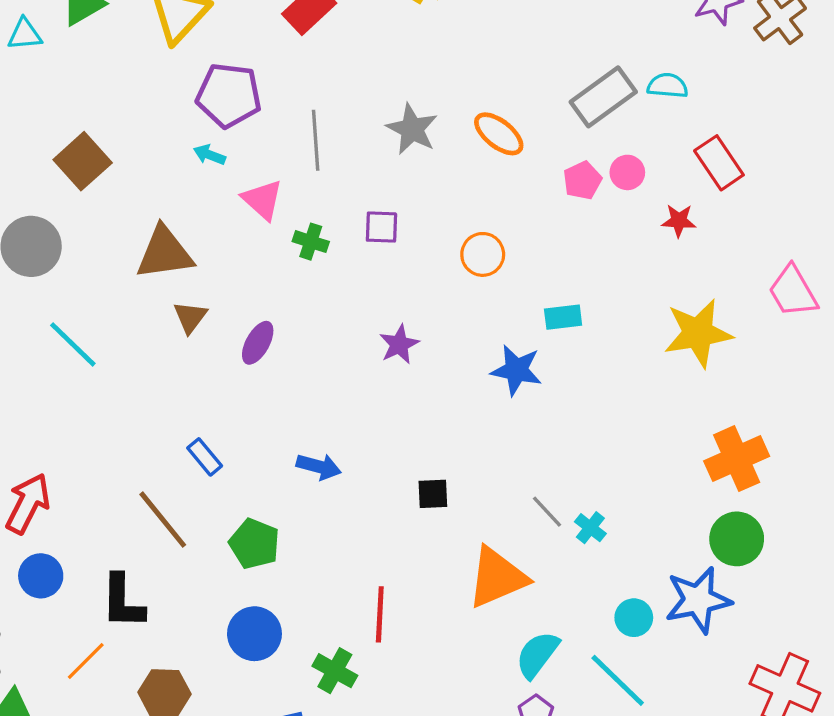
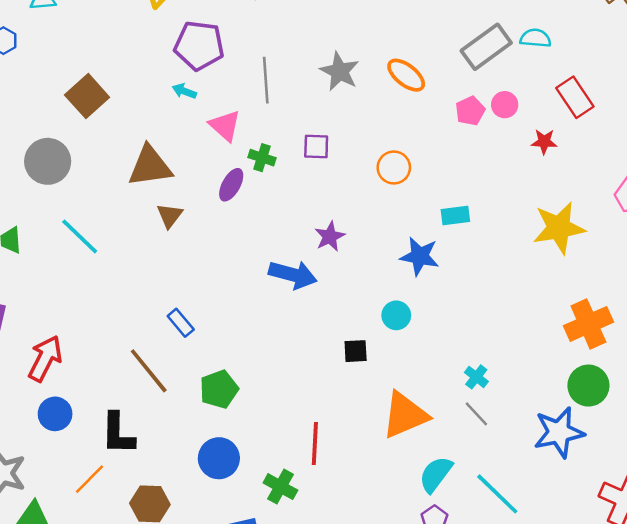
purple ellipse: (258, 343) -> (231, 185), moved
blue arrow: (319, 467) -> (293, 275), moved, size x1.4
gray line: (547, 512) -> (476, 414), moved
green pentagon: (254, 544) -> (219, 389), turned 30
cyan circle: (634, 618) -> (396, 315), moved

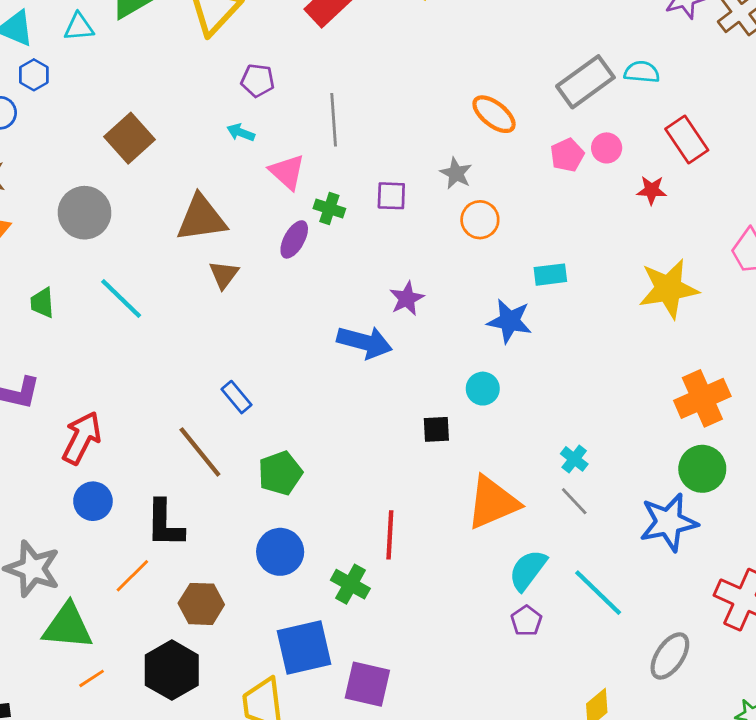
purple pentagon: (199, 46) -> (258, 80), size x0.6
gray star: (340, 71) -> (456, 173), moved, size x0.7

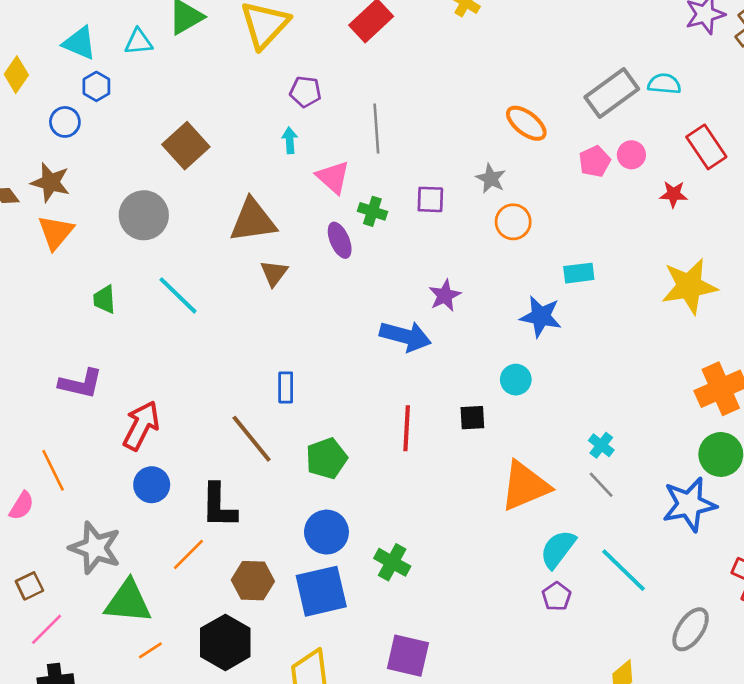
cyan arrow: (241, 132) -> (290, 140), turned 65
purple ellipse: (294, 239) -> (340, 240), turned -52
blue rectangle: (236, 397) -> (286, 387), turned 40
red line: (390, 535) -> (407, 428), moved
blue square: (304, 648) -> (321, 591), moved

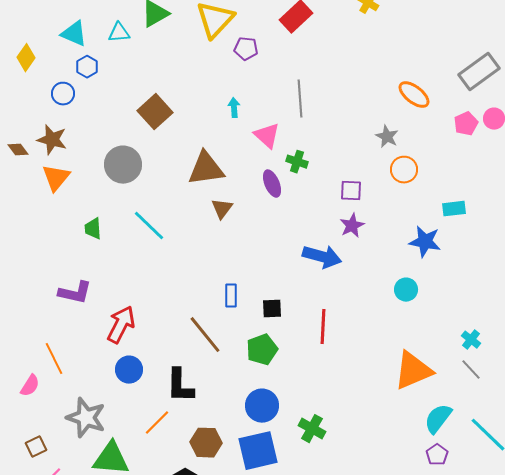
purple pentagon: (305, 92) -> (246, 49), moved
purple square: (430, 199) -> (351, 191), moved
black square: (472, 418) -> (272, 309), moved

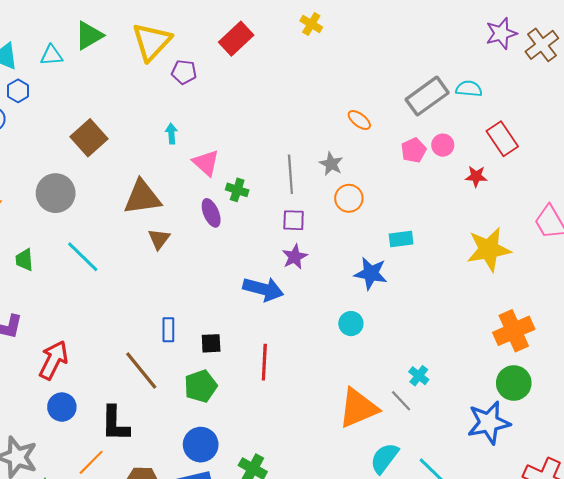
orange ellipse: (414, 95) -> (359, 120), size x0.7
gray line: (300, 99) -> (290, 174), moved
gray line: (471, 370) -> (401, 401), moved

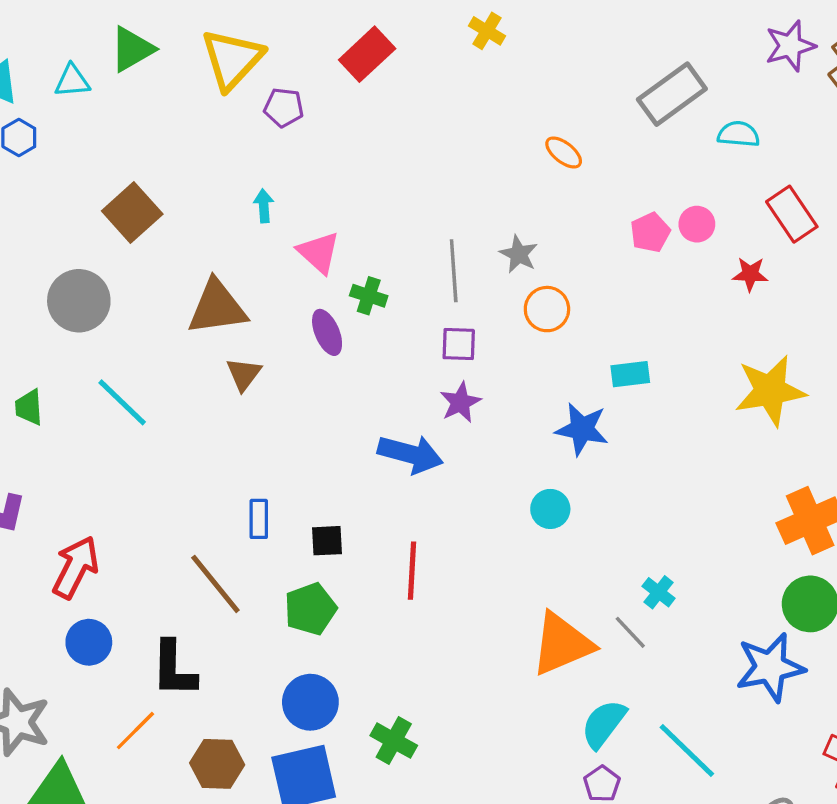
gray rectangle: (427, 96) -> (672, 94), moved
orange ellipse: (359, 120) -> (564, 152), moved

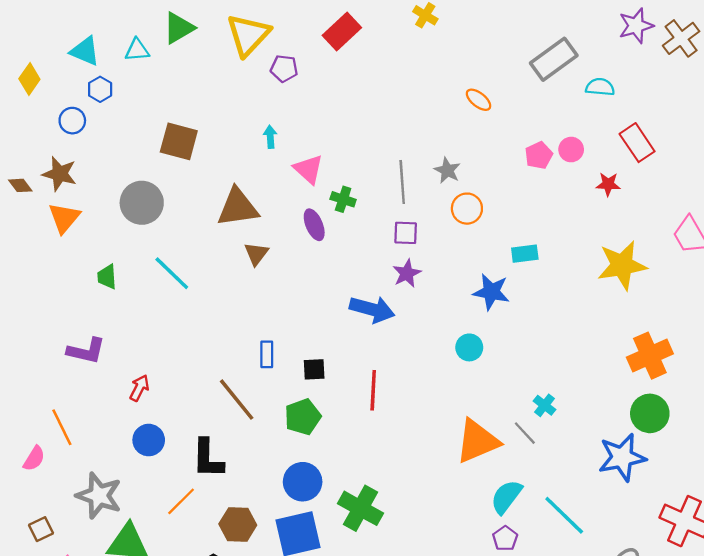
brown square: (132, 212) -> (179, 141), turned -33
red arrow: (76, 567) -> (139, 388), size x0.6
green cross: (394, 741) -> (360, 508), size x1.4

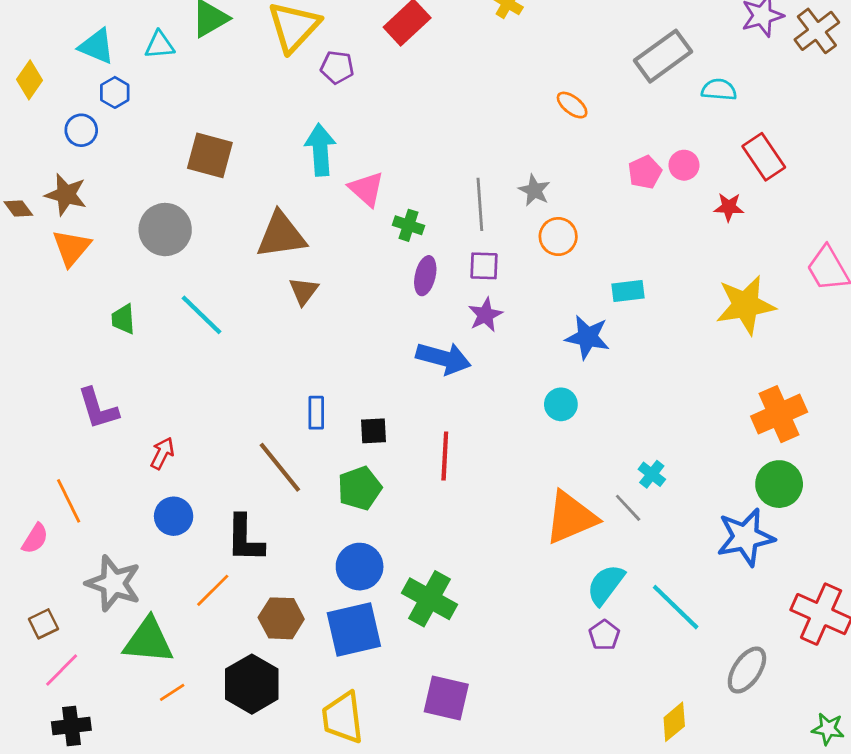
cyan arrow: (270, 137) -> (320, 150), size x1.8
purple ellipse: (314, 225) -> (425, 276), moved, turned 36
purple L-shape: (86, 351) -> (98, 409), turned 60

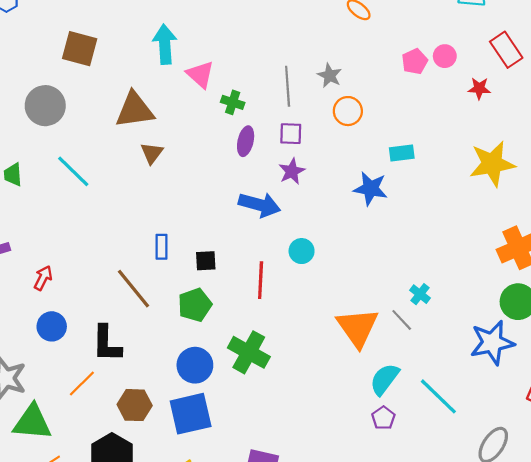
cyan circle: (561, 404) -> (302, 251), moved
orange triangle: (571, 518) -> (358, 327), turned -42
green cross: (429, 599) -> (249, 352), moved

